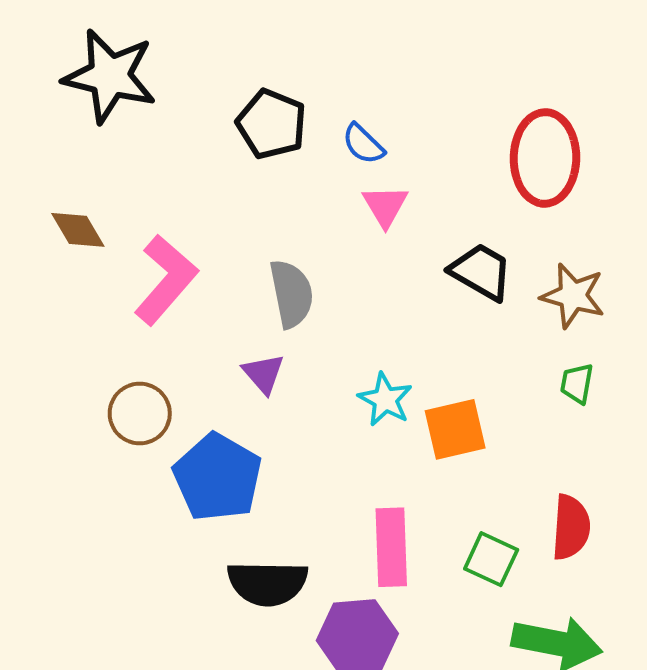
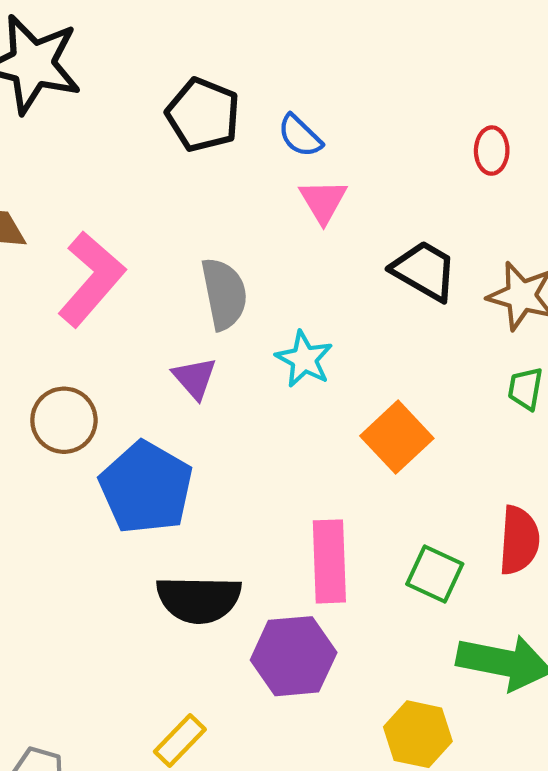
red ellipse: (545, 158) -> (492, 151), size x0.5
cyan star: (385, 400) -> (304, 359), moved
orange square: (455, 429) -> (397, 437), turned -30

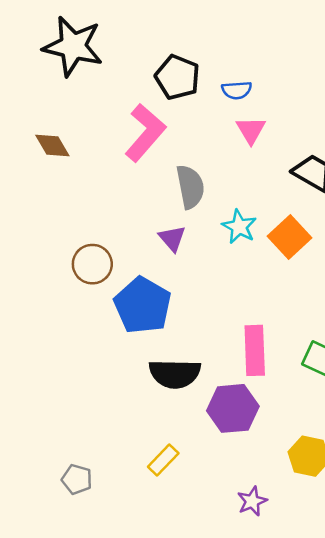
blue semicircle: (300, 136) -> (237, 90), turned -48
pink L-shape: (91, 279) -> (145, 133), moved
orange square: (397, 437) -> (290, 237), moved

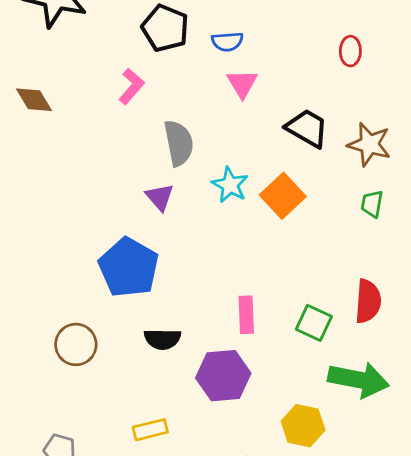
pink L-shape: (145, 133) -> (131, 86), size x0.6
brown circle: (92, 264) -> (76, 344), moved
pink rectangle: (255, 350) -> (246, 315), size x0.7
black semicircle: (175, 374) -> (162, 339), size x0.7
yellow rectangle: (163, 460) -> (150, 430), turned 32

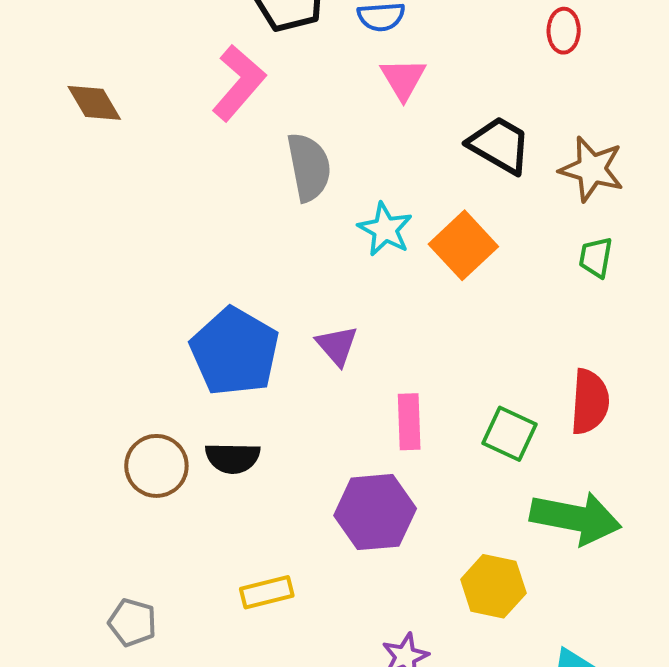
pink L-shape: (131, 86) -> (239, 83), size x1.4
purple triangle: (160, 197) -> (337, 346), moved
black semicircle: (162, 339) -> (233, 458), moved

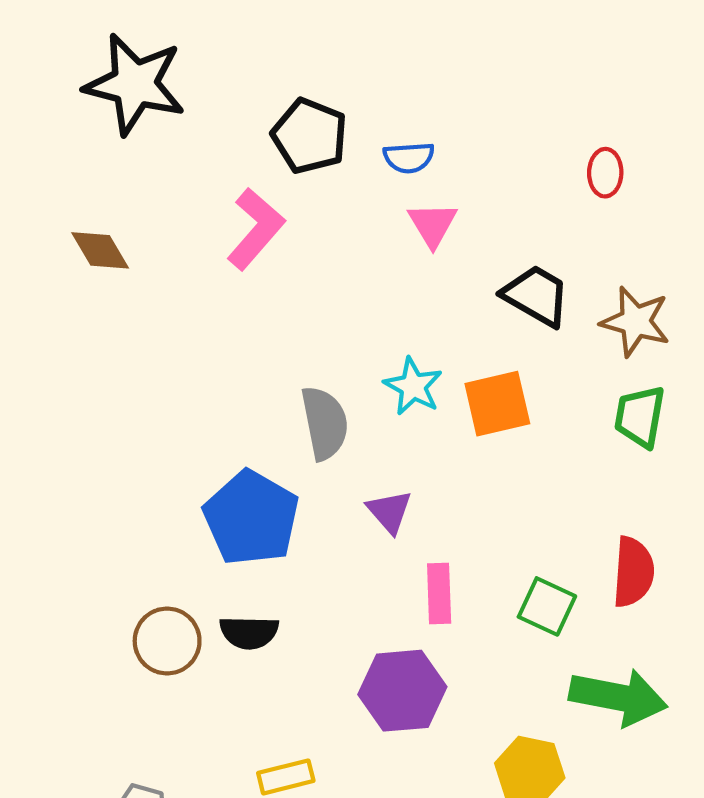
gray semicircle: (309, 167) -> (325, 423), moved
orange square: (463, 245) -> (497, 404), turned 30
green trapezoid: (596, 257) -> (640, 417), size x1.4
purple triangle: (337, 346) -> (389, 512), moved

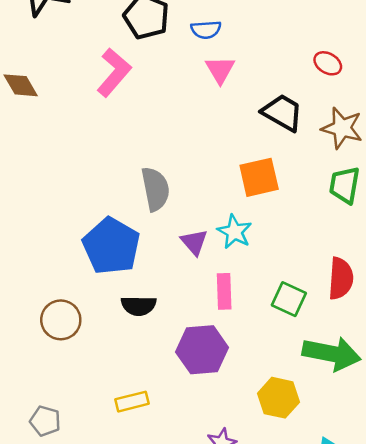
red ellipse: (605, 173) -> (328, 63), moved, turned -60
cyan star: (413, 386) -> (234, 232), moved
black semicircle: (249, 632) -> (139, 306), moved

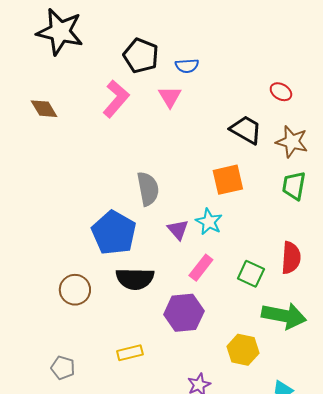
pink triangle: (220, 70) -> (170, 97), moved
pink rectangle: (224, 291) -> (201, 268), turned 40
black semicircle: (139, 306) -> (135, 279), size x1.4

